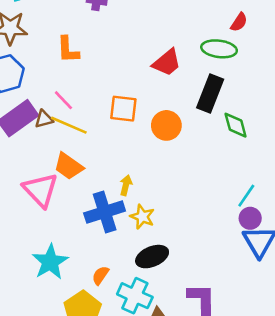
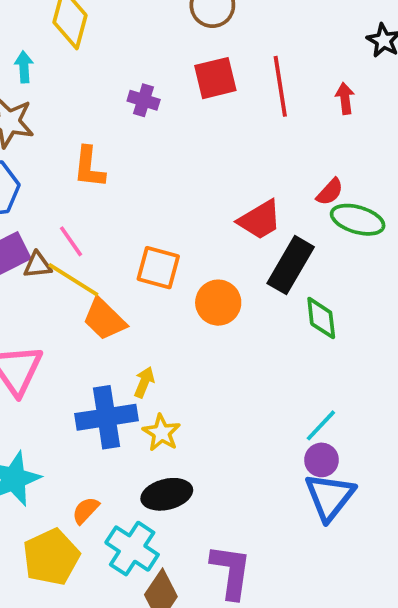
red semicircle: (239, 22) -> (330, 192), moved
green ellipse: (219, 49) -> (358, 220), moved
red trapezoid: (167, 63) -> (260, 220), moved
orange trapezoid: (69, 166) -> (104, 319), moved

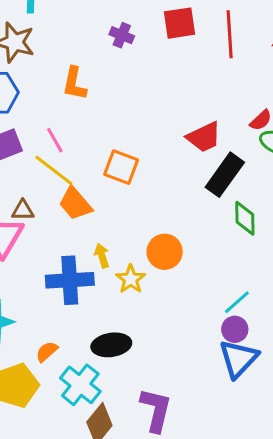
brown triangle: (37, 265) -> (23, 210), moved
orange circle: (218, 303) -> (165, 252), moved
yellow arrow: (144, 382) -> (102, 256), turned -45
yellow star: (161, 433) -> (131, 279), moved

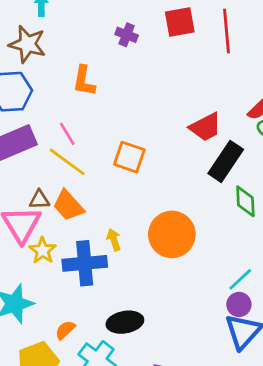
orange trapezoid: (75, 204) -> (68, 205), moved
orange circle: (165, 252) -> (172, 234), size x1.4
yellow star: (131, 279) -> (43, 251), moved

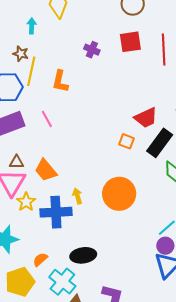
brown star: (27, 44) -> (21, 54), size x0.6
orange square: (129, 157) -> (126, 141), moved, size x0.7
yellow line: (67, 162) -> (31, 71), moved, turned 64
brown triangle: (39, 200) -> (17, 162), moved

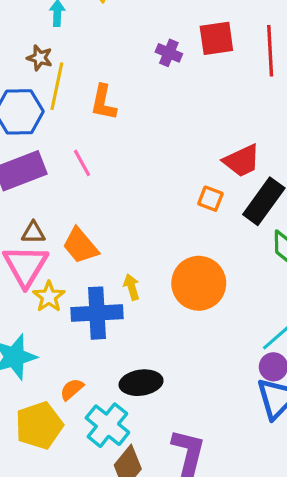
purple cross: (92, 50) -> (169, 53), moved

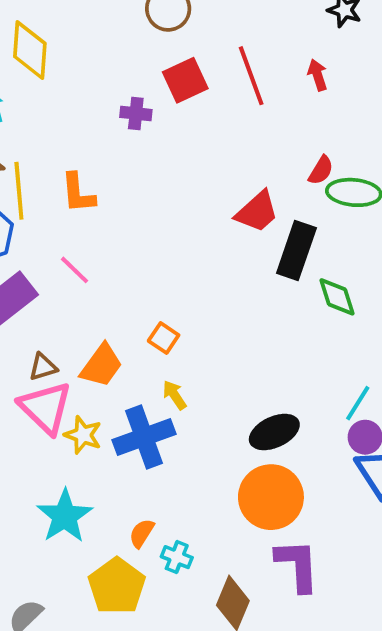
orange square: (210, 199) -> (164, 338), moved, turned 30
orange trapezoid: (80, 246) -> (101, 365), turned -87
orange circle: (199, 283) -> (271, 497), moved
black ellipse: (141, 383) -> (274, 432), moved
cyan cross: (107, 425) -> (177, 557), moved, size x0.6

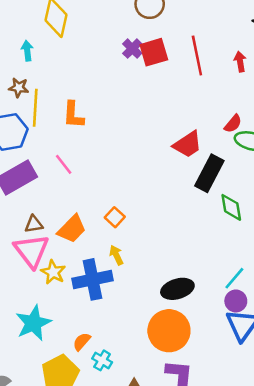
purple cross: (136, 113) -> (132, 49), moved, turned 30

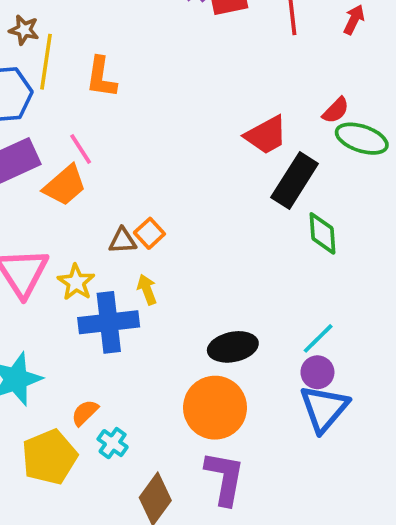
red arrow: (240, 62) -> (354, 20), turned 30
brown triangle: (34, 224) -> (123, 241), moved
orange trapezoid: (72, 229) -> (65, 185), moved
yellow star: (53, 272) -> (76, 282), moved

